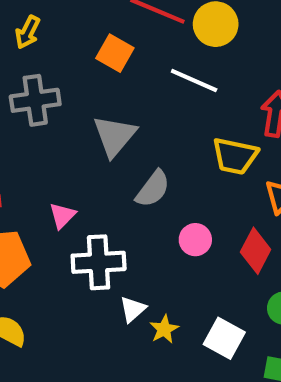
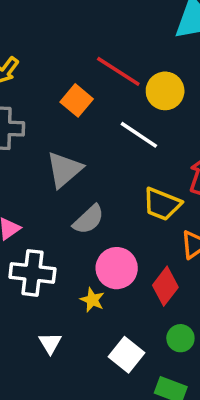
pink circle: (195, 240) -> (117, 268), size x1.5
white triangle: (133, 309) -> (50, 343), moved, turned -30
yellow star: (164, 329) -> (92, 300), moved, turned -30

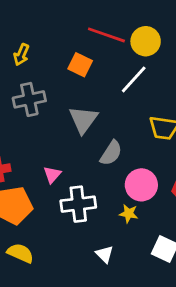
white line: (139, 135) -> (134, 79), turned -68

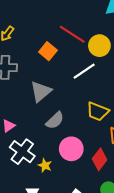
white cross: (78, 204) -> (22, 152), turned 30
yellow star: (129, 214) -> (45, 165), moved

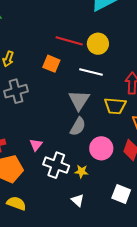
white line: (84, 71) -> (91, 72), turned 65
gray triangle: (41, 91) -> (79, 100), moved

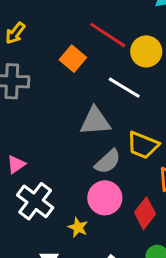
gray triangle: (79, 100) -> (95, 121), turned 35
gray semicircle: (78, 127) -> (108, 162), moved
yellow star: (81, 171) -> (78, 227), moved

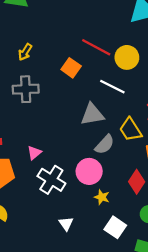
yellow trapezoid: (143, 145) -> (130, 130), turned 40
pink circle: (105, 198) -> (89, 171), moved
yellow star: (78, 227) -> (102, 197), moved

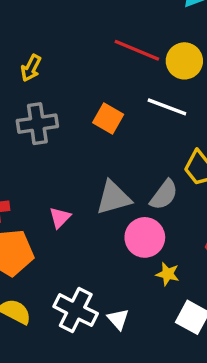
orange square: (71, 68) -> (108, 118), moved
gray triangle: (92, 114) -> (113, 198), moved
white cross: (51, 180) -> (76, 310), moved

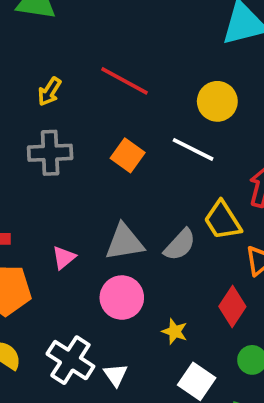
red line: (137, 50) -> (124, 81), moved
pink circle: (145, 237) -> (122, 298), moved

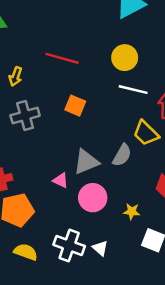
white line: (193, 149) -> (133, 90), moved
pink triangle: (64, 258) -> (61, 180), moved, turned -42

